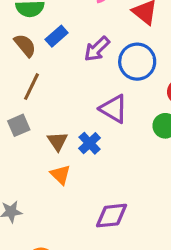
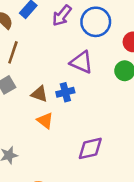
brown triangle: (58, 141) -> (39, 94), turned -30
blue cross: (90, 143) -> (65, 92), turned 36

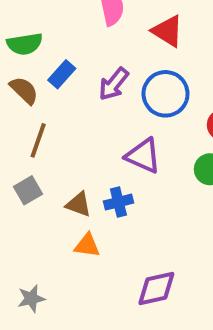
orange triangle: (45, 120) -> (87, 245), turned -30

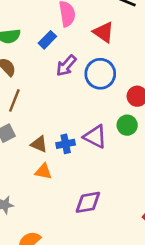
blue rectangle: (62, 74) -> (47, 40), moved
purple triangle: (143, 156) -> (95, 137), moved

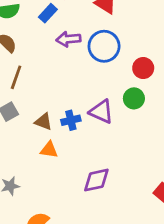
purple arrow: (66, 66) -> (68, 39), turned 45

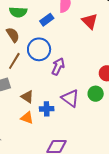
purple arrow: (68, 39) -> (58, 66), moved, turned 108
blue circle: (104, 46) -> (39, 49), moved
blue cross: (71, 120) -> (47, 109), moved

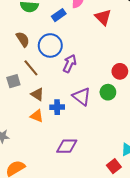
brown semicircle: (13, 35) -> (23, 39), moved
brown line: (14, 61) -> (31, 68), moved, turned -72

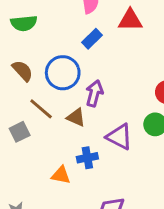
blue rectangle: (59, 15) -> (92, 39), moved
red triangle: (103, 17) -> (130, 20), turned -36
brown triangle: (37, 94) -> (76, 117), moved

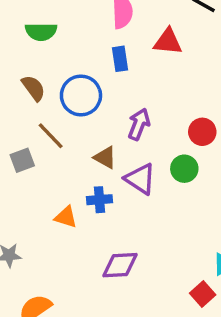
blue rectangle: (92, 39) -> (120, 59), turned -60
purple arrow: (94, 93) -> (139, 124), moved
brown triangle: (76, 117) -> (105, 157), moved

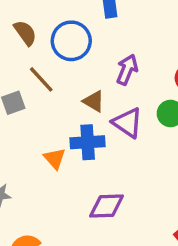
blue cross: (99, 200) -> (88, 142), size x1.4
orange triangle: (66, 217) -> (55, 159), turned 30

